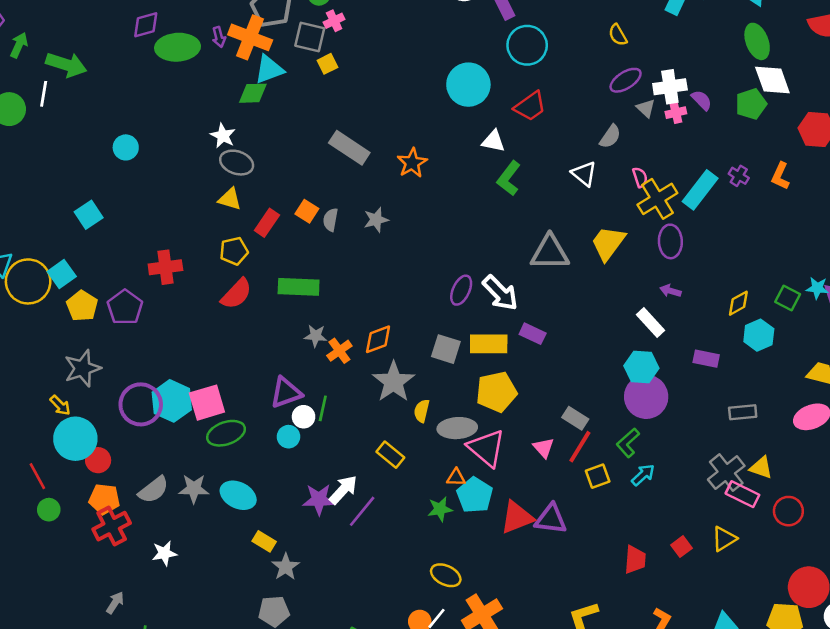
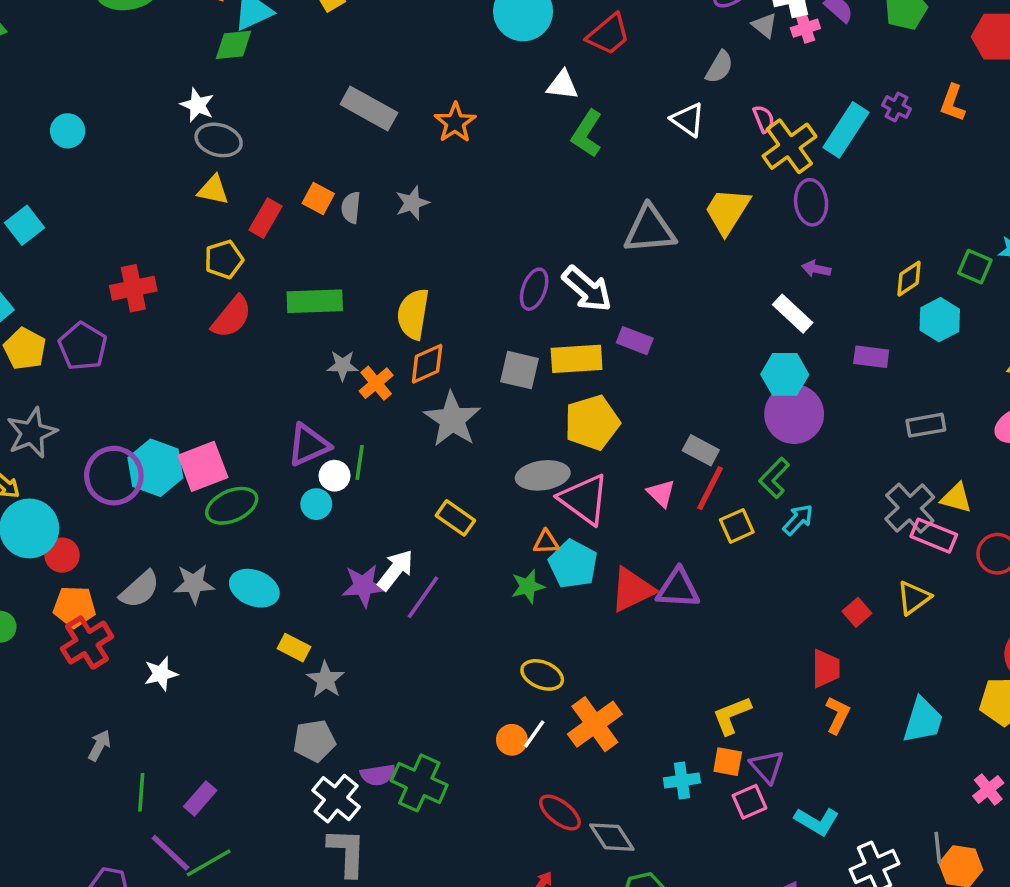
yellow semicircle: (422, 411) -> (413, 314), moved, size x1.6
red trapezoid: (635, 560) -> (826, 669), moved

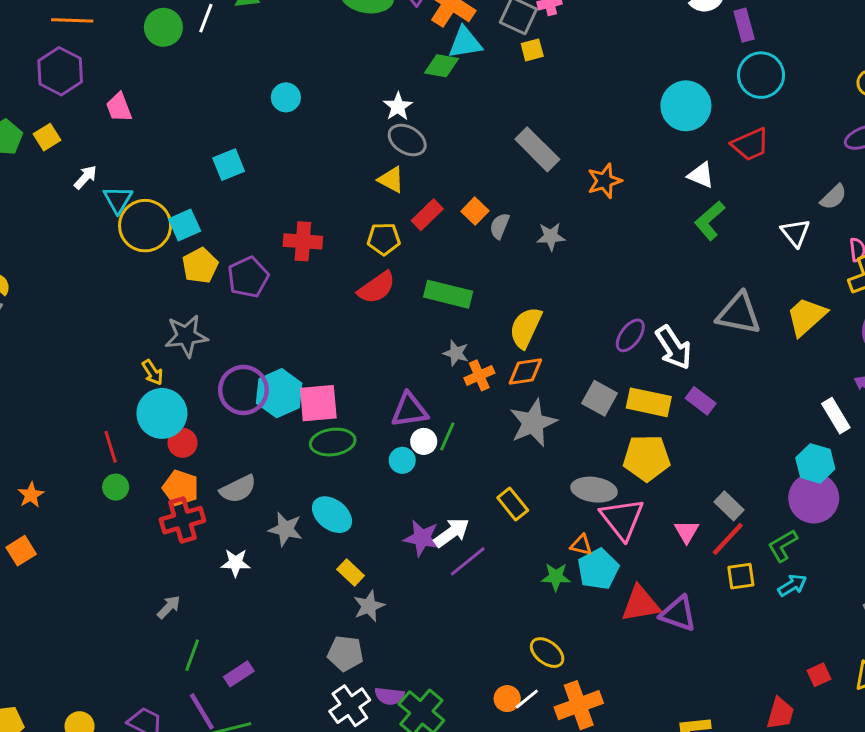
gray star: (194, 584) -> (285, 529), moved

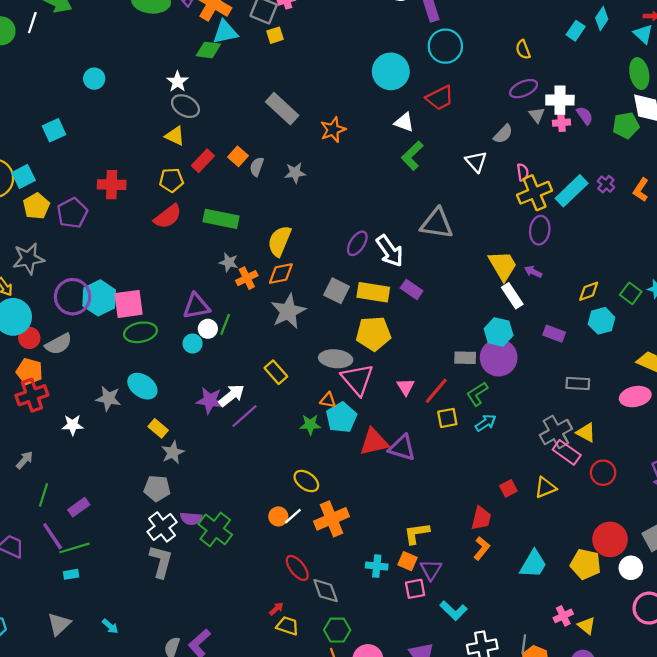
yellow trapezoid: (806, 316) -> (503, 266), moved, turned 104
gray semicircle: (238, 489) -> (59, 344), moved
gray rectangle: (729, 506) -> (465, 358), moved, turned -40

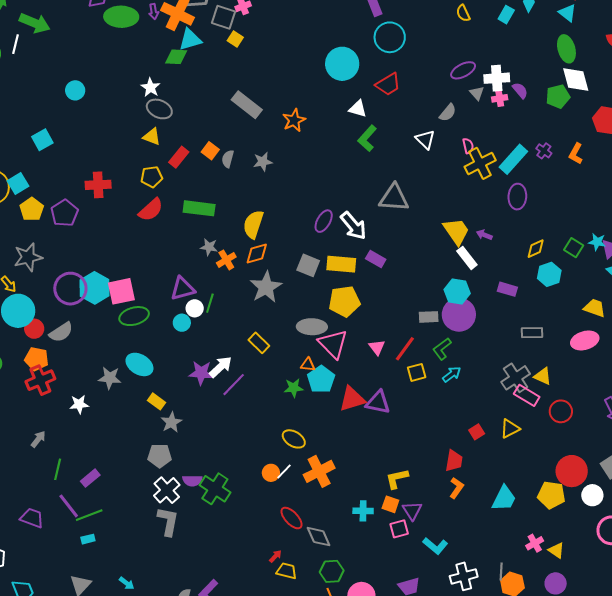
yellow square: (275, 35) -> (235, 39), turned -35
yellow semicircle: (523, 50) -> (463, 13), moved
purple ellipse: (540, 230) -> (517, 197), moved

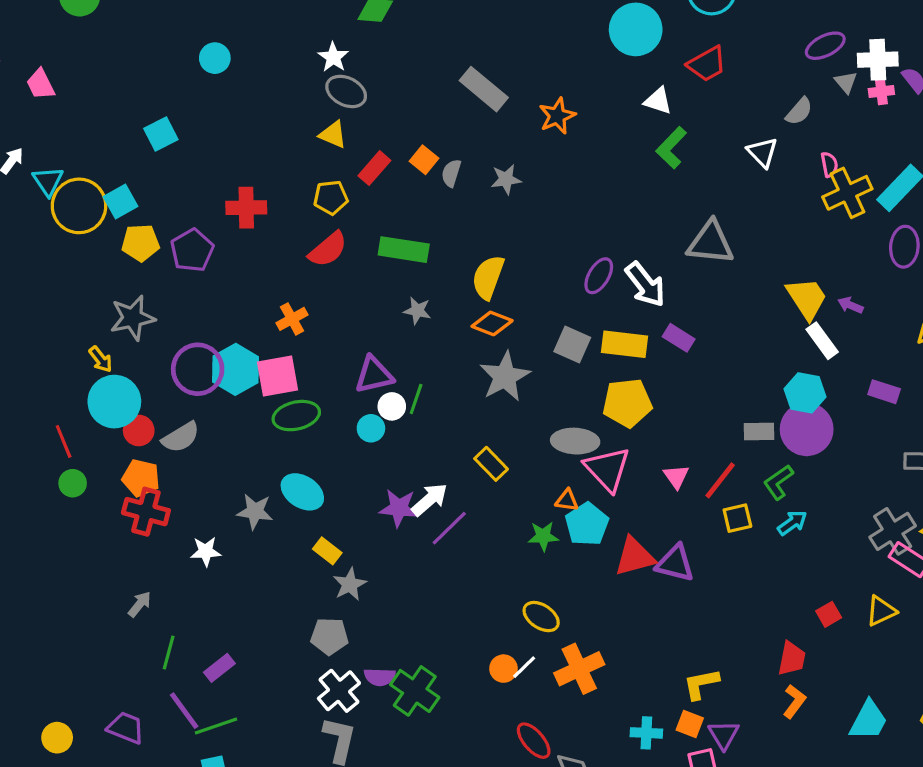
yellow pentagon: (32, 209) -> (141, 243), turned 30
orange diamond: (257, 254) -> (492, 323), turned 35
orange cross: (226, 260) -> (292, 319), moved
red cross: (40, 380) -> (146, 512), turned 36

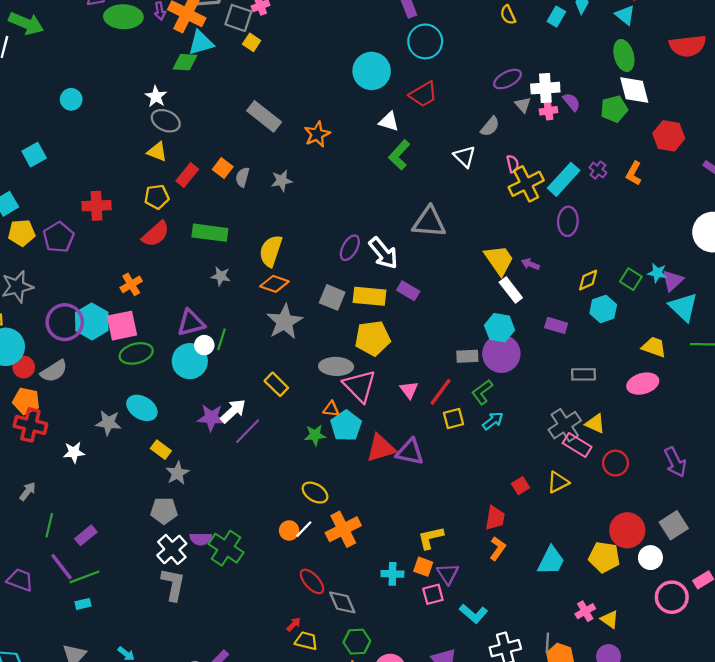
cyan circle: (371, 428) -> (190, 361), size x1.8

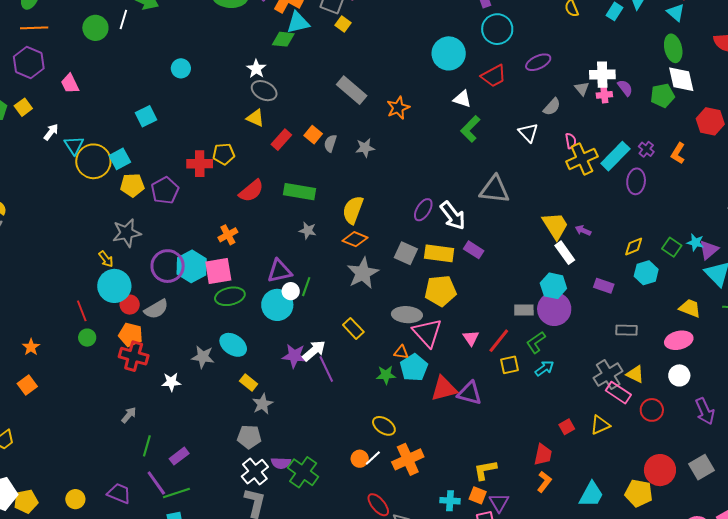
purple ellipse: (508, 79) -> (538, 62), moved
yellow pentagon: (157, 197) -> (224, 154), moved
purple ellipse: (568, 221) -> (636, 181), moved
purple line: (248, 431) -> (326, 369), turned -72
white circle: (650, 558) -> (679, 375), moved

